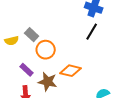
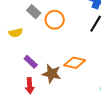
gray rectangle: (32, 35) -> (34, 12), moved
orange circle: (46, 50) -> (55, 20), moved

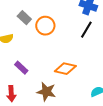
brown star: (52, 74) -> (46, 92), moved
red arrow: (30, 86) -> (11, 94), moved

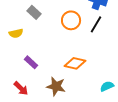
orange circle: (45, 26) -> (71, 20), moved
red arrow: (11, 94) -> (21, 88), turned -42

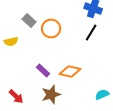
orange circle: (71, 20) -> (51, 28), moved
purple rectangle: (31, 62) -> (43, 70), moved
brown star: (56, 86) -> (51, 94), turned -30

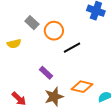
black line: (91, 32) -> (72, 48), moved, turned 30
orange diamond: (70, 72) -> (82, 87), moved

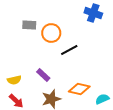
gray rectangle: (32, 23) -> (29, 25), turned -40
yellow semicircle: (14, 44) -> (14, 80), moved

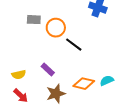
black line: (69, 50) -> (74, 45), turned 66
cyan semicircle: (102, 99) -> (107, 81), moved

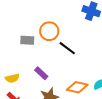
gray rectangle: (34, 20) -> (27, 40), moved

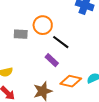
purple rectangle: (41, 73) -> (52, 60), moved

